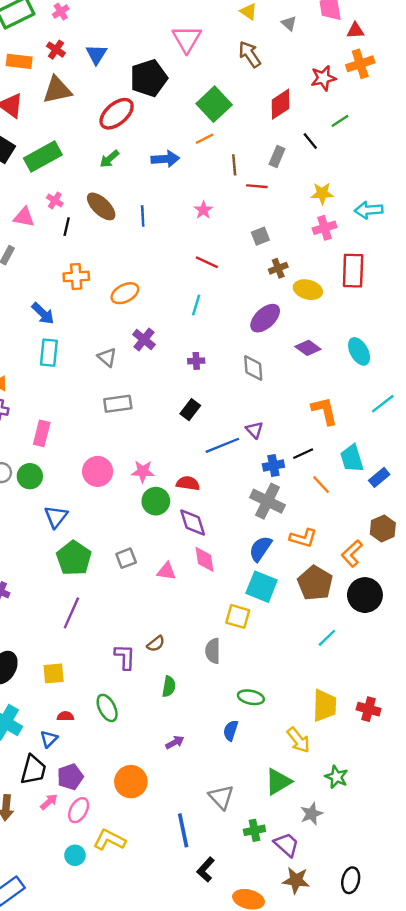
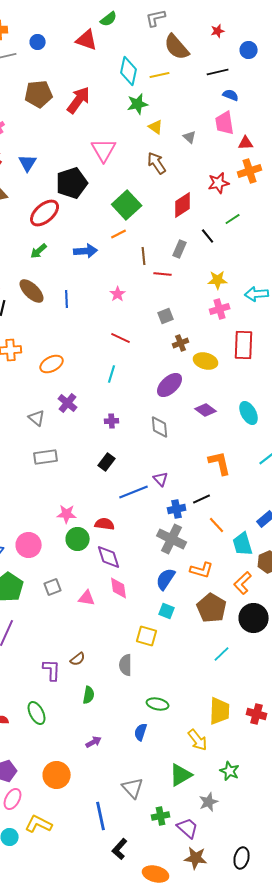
cyan trapezoid: (352, 458) -> (243, 544), moved
pink circle: (98, 471) -> (29, 545), moved
cyan square: (262, 587) -> (167, 611), size x0.6

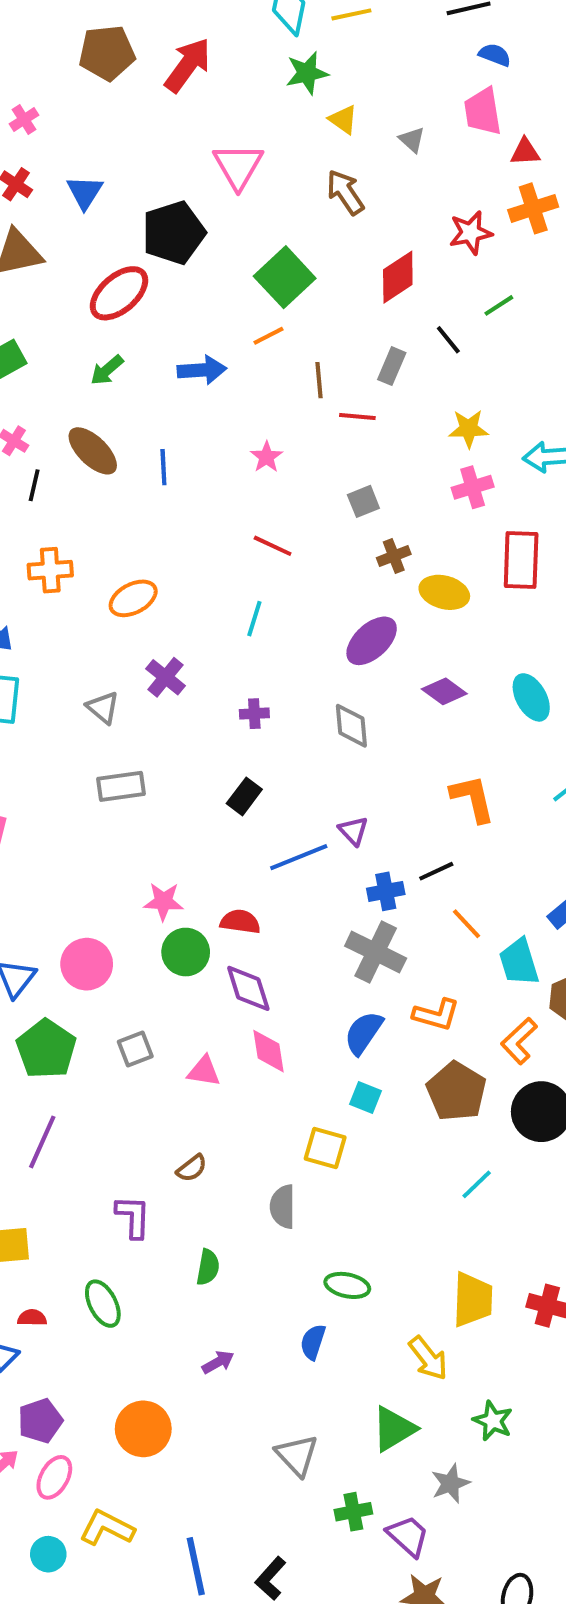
brown semicircle: (78, 659) -> (192, 1168), moved
blue line: (101, 816) -> (196, 1566), moved

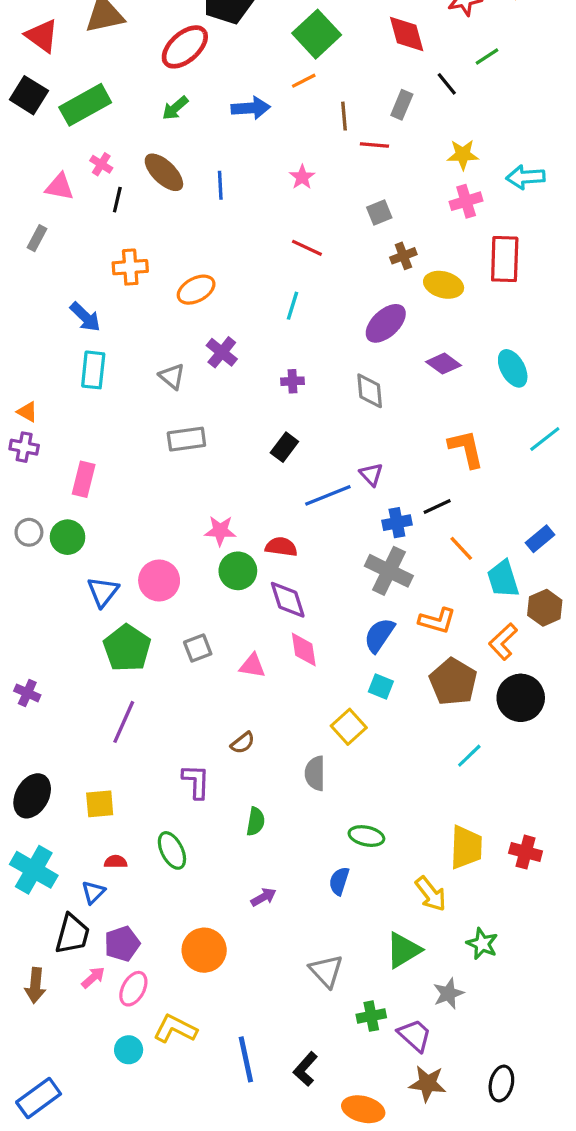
red diamond: (398, 277) -> (407, 34), turned -72
yellow square: (325, 1148) -> (349, 727), turned 32

